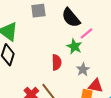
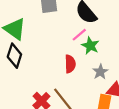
pink line: (87, 33) -> (79, 35), moved

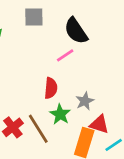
green star: (90, 46) -> (60, 114), moved

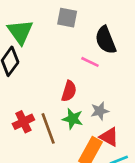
pink line: (65, 55) -> (90, 62), turned 48
green star: (60, 114) -> (73, 119), turned -30

